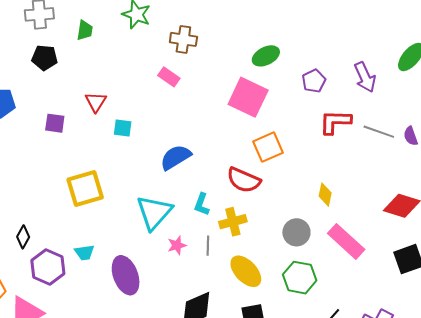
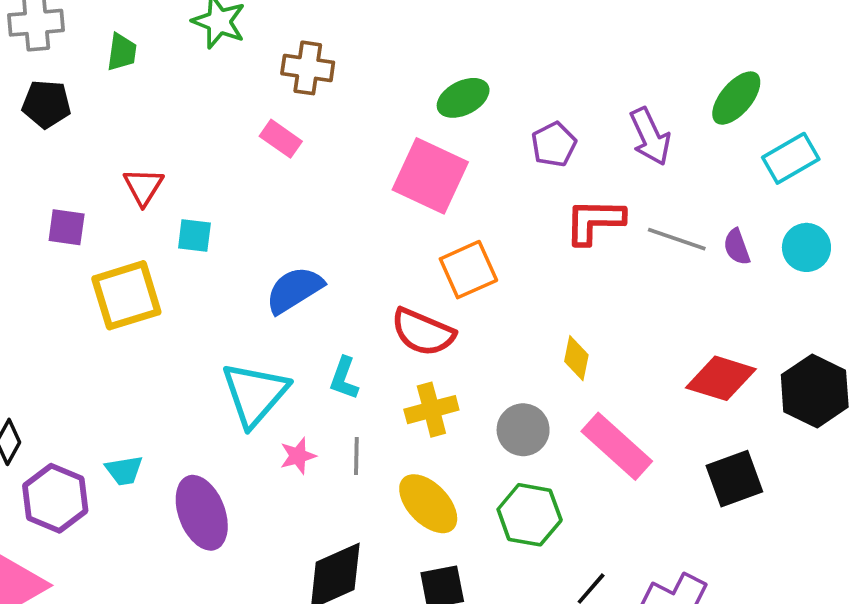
yellow square: (85, 188) -> (126, 295), moved
yellow cross: (233, 222) -> (431, 410), moved

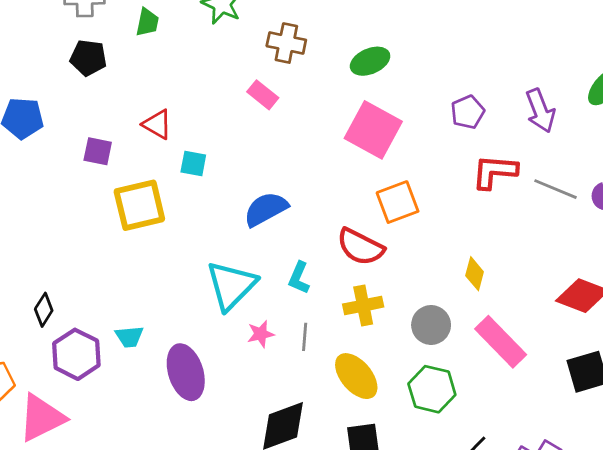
green ellipse: (463, 98) -> (370, 61), moved
red triangle: (143, 187) -> (157, 124), turned -36

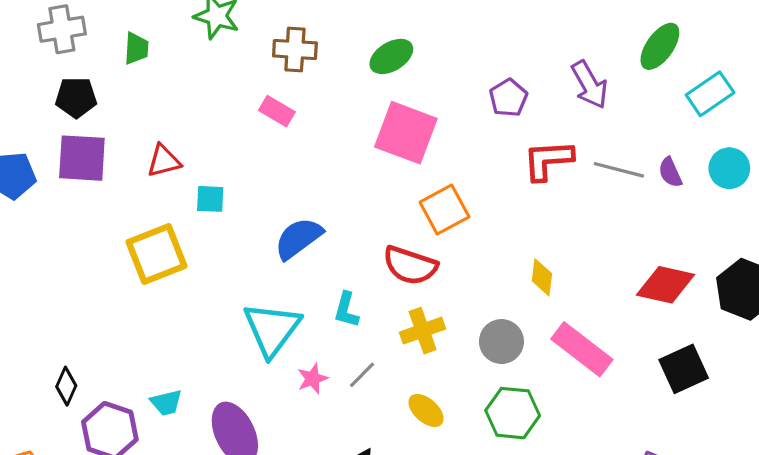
red triangle: (157, 124) -> (164, 161), turned -36
purple square: (98, 151) -> (82, 158), moved, size x1.6
gray line: (305, 337) -> (362, 375), turned 48
yellow ellipse: (356, 376) -> (426, 410), size x0.7

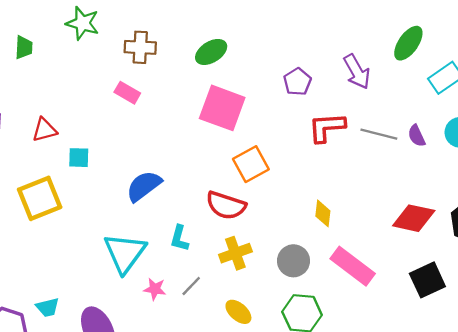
pink star: (313, 379) -> (155, 289), turned 30

